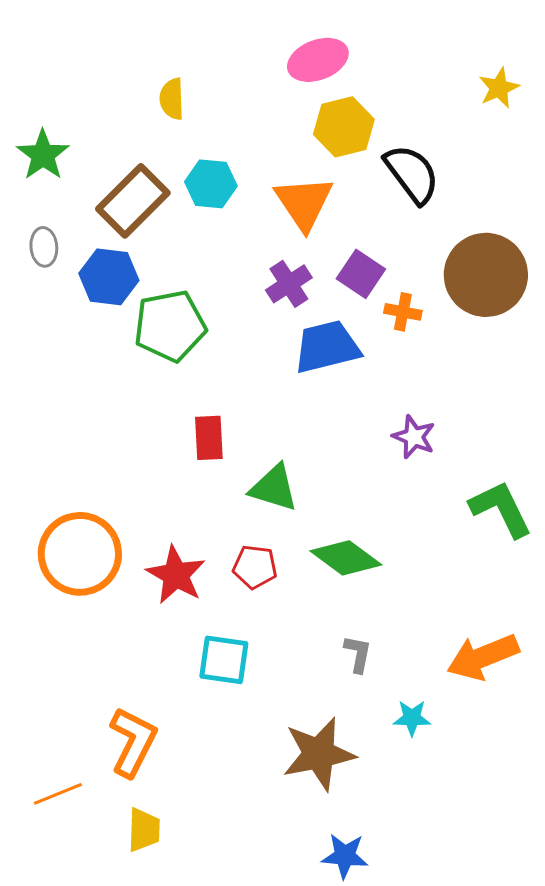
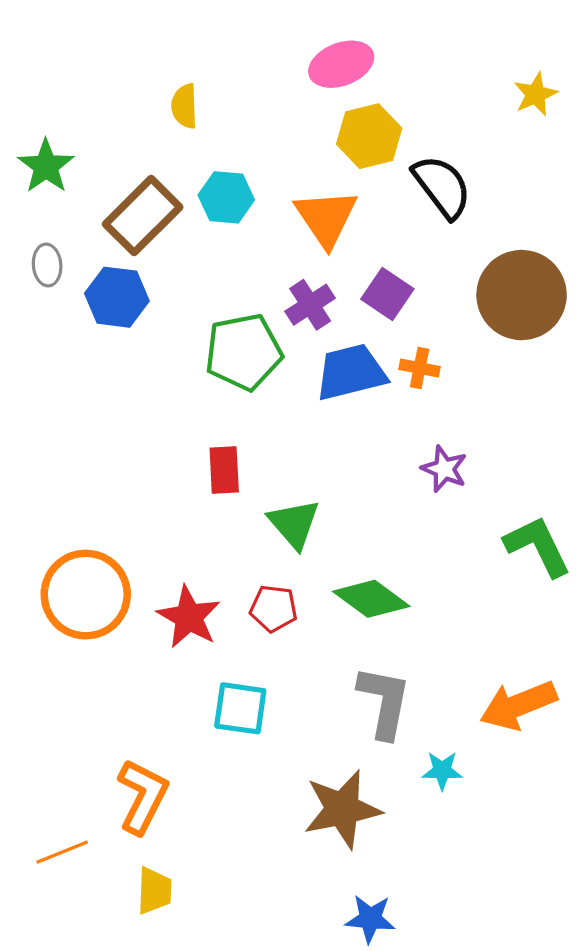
orange cross: (403, 312) -> (420, 368), moved
green pentagon: (170, 326) -> (244, 352), moved
green triangle: (274, 488) -> (294, 524), turned 32
gray L-shape: (358, 654) -> (384, 702), size x1.8

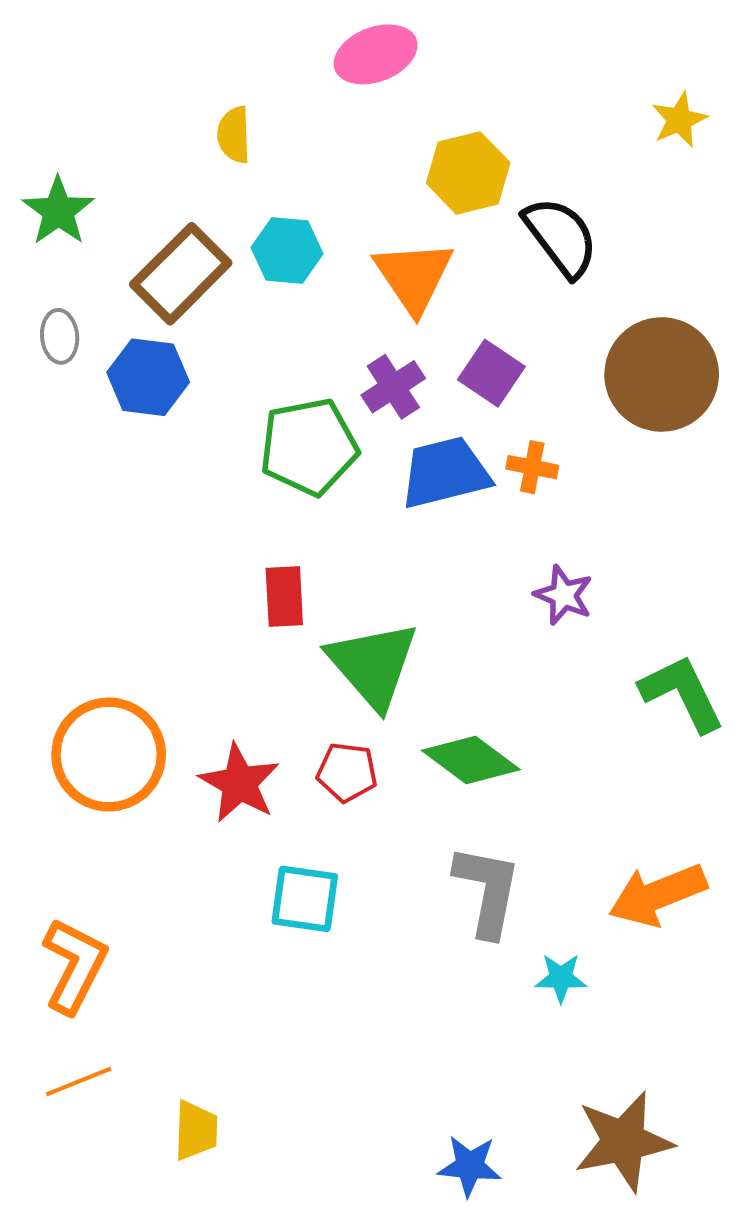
pink ellipse: (341, 64) -> (376, 54), moved
green triangle: (294, 524) -> (373, 665), size x1.4
orange L-shape: (143, 796) -> (75, 966), moved
brown star: (342, 809) -> (623, 1141), moved

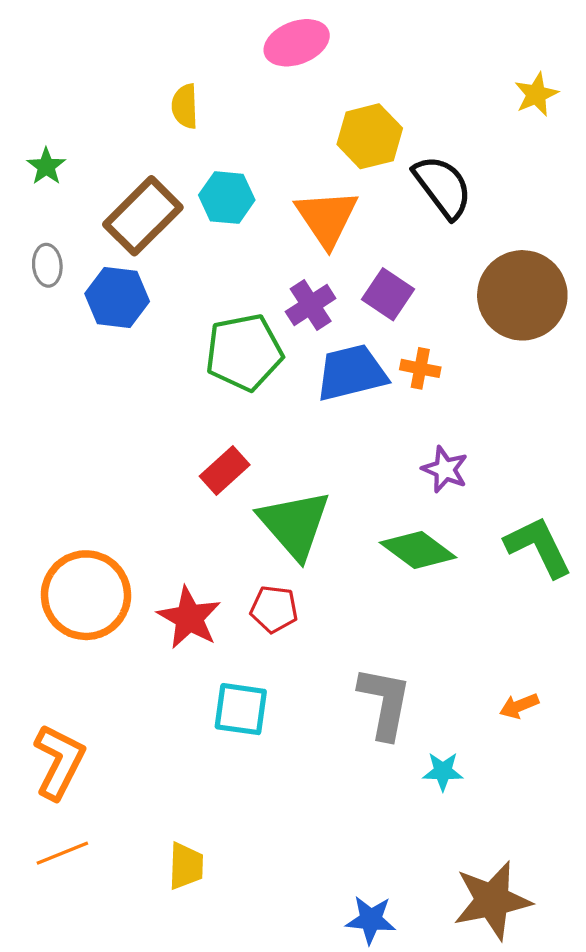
green star: (58, 211) -> (46, 166), size x0.7
red rectangle: (284, 597) -> (225, 470), turned 51
green diamond: (471, 760) -> (418, 550), moved
orange arrow: (658, 895) -> (519, 706), size x0.5
yellow trapezoid: (196, 1130) -> (186, 866), moved

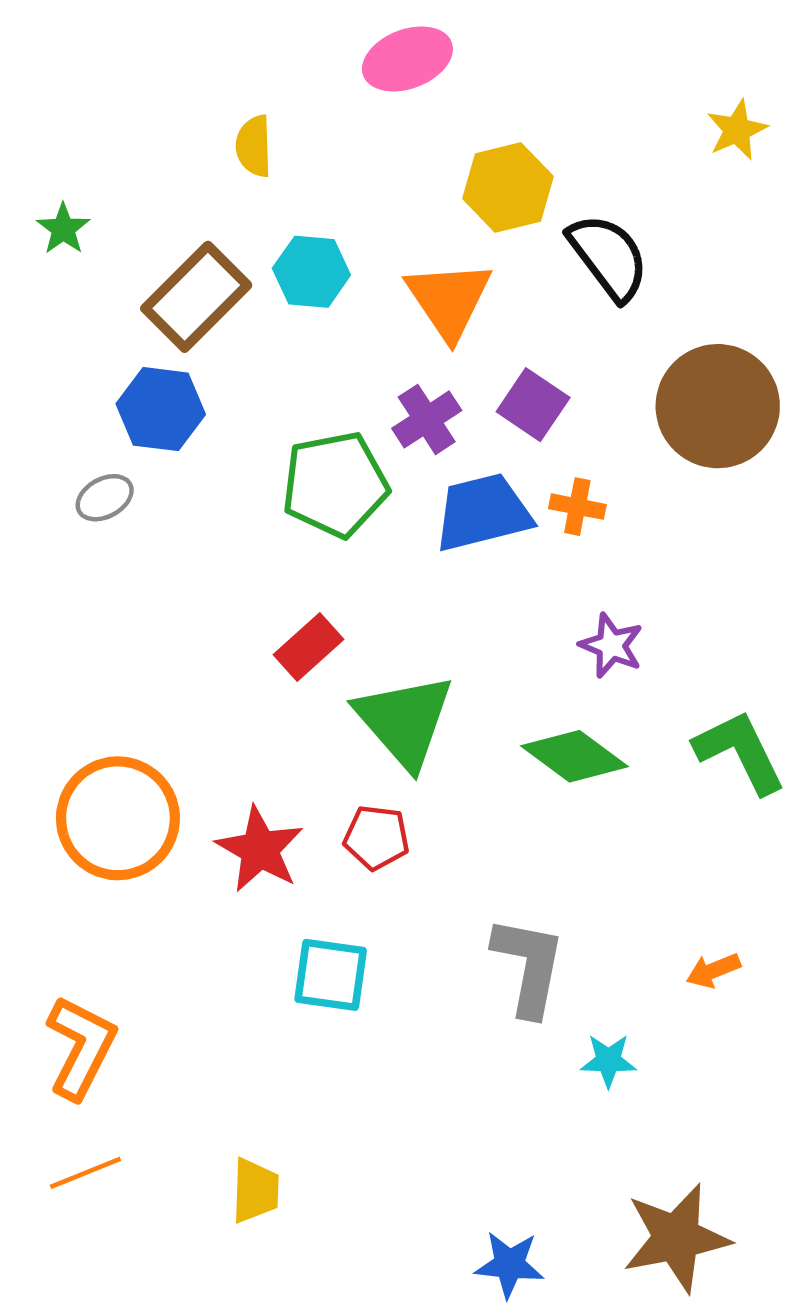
gray ellipse: (47, 265) -> (105, 498), moved, turned 66

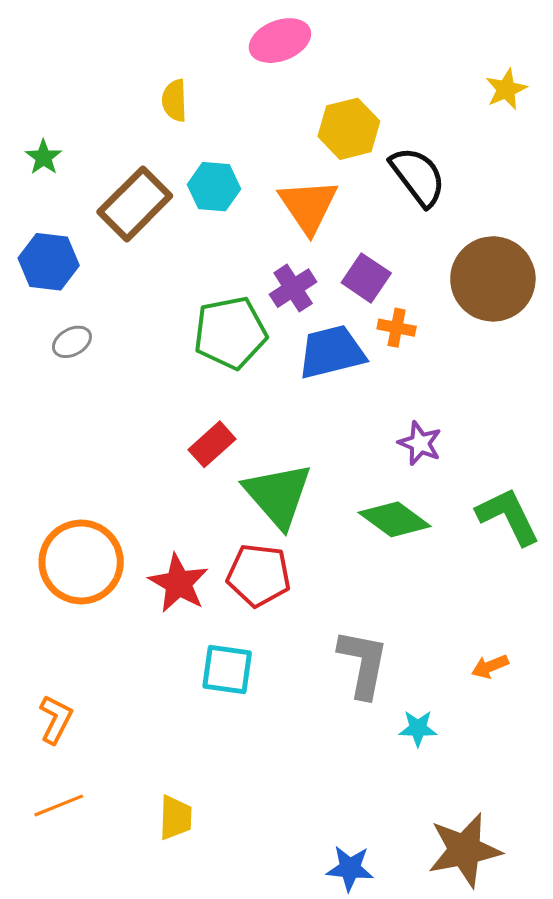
blue hexagon: (161, 409) -> (49, 262), moved
orange cross: (577, 507) -> (397, 328), moved
red pentagon: (376, 838) -> (259, 575), size x1.4
orange L-shape: (81, 1047) -> (56, 719), size x0.7

